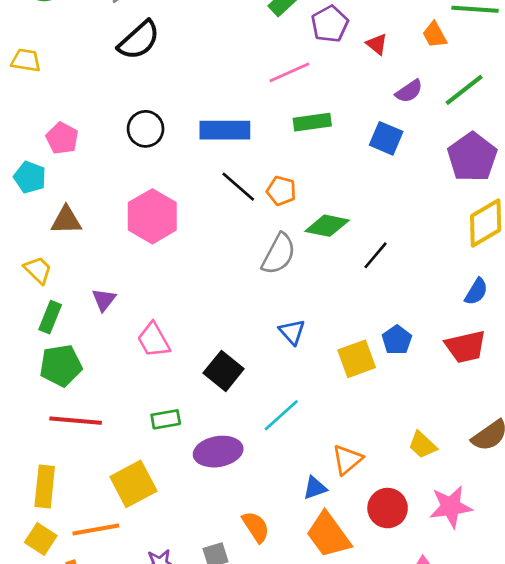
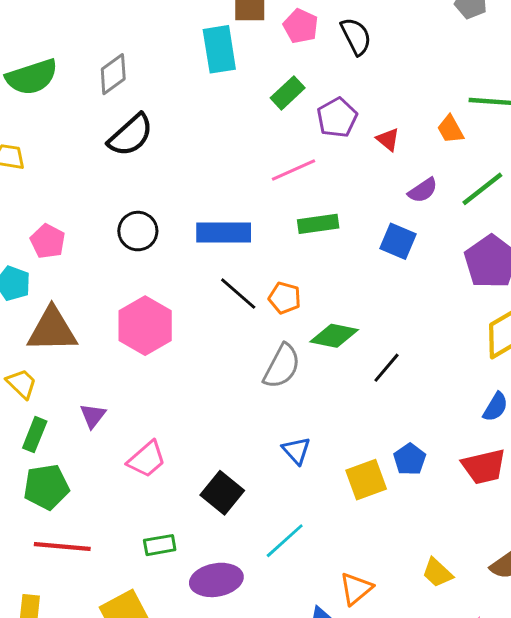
brown triangle: (66, 220) -> (52, 330), size x1.5
pink trapezoid: (154, 340) -> (147, 459), turned -102

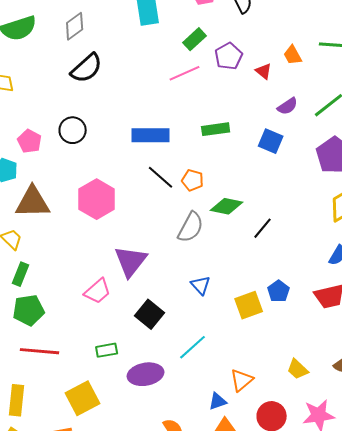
orange trapezoid: (450, 129) -> (293, 55), moved
pink line: (293, 170) -> (185, 73), moved
black circle: (138, 231) -> (73, 130), moved
purple triangle: (93, 416) -> (131, 261), moved, size x1.8

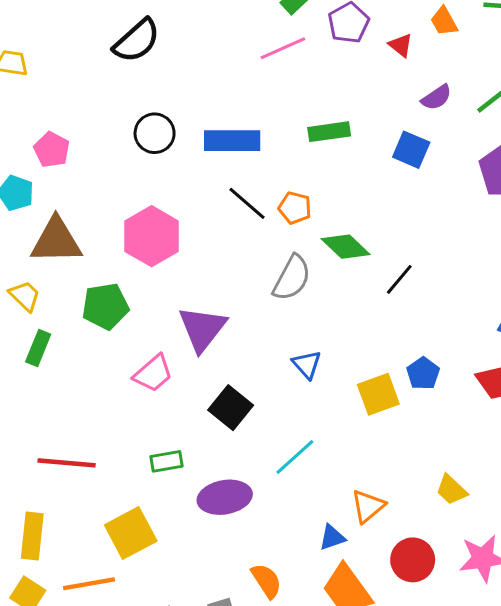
black circle: (73, 130) -> (155, 133), moved
green diamond: (227, 206) -> (346, 247), turned 32
green pentagon: (29, 310) -> (105, 306), moved

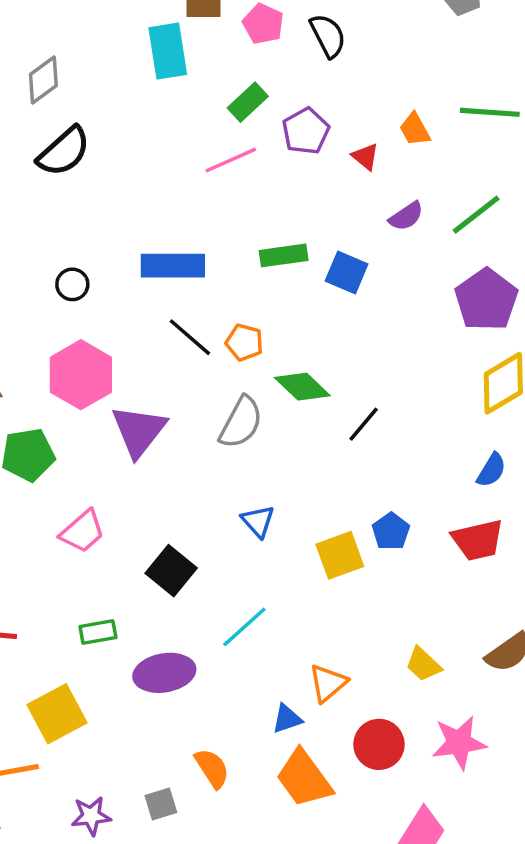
black circle: (155, 133) -> (72, 284), moved, size x0.7
blue square: (411, 150) -> (347, 272), moved
purple triangle: (202, 329) -> (139, 431), moved

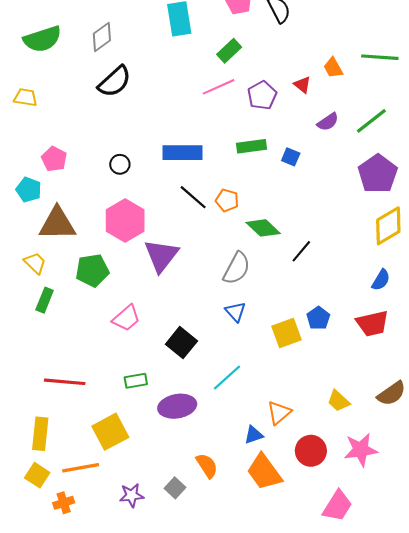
purple pentagon: (306, 131) -> (262, 95), moved
blue square: (347, 272) -> (291, 157), size x0.7
gray semicircle: (241, 422) -> (237, 268), moved
gray square: (161, 804) -> (175, 488), turned -30

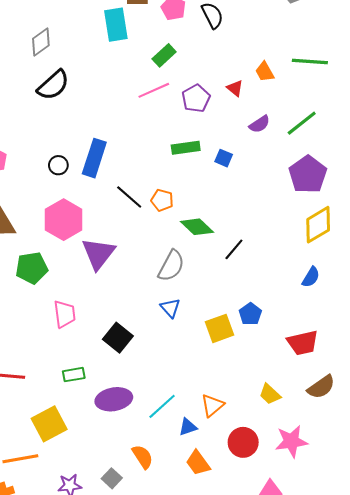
blue rectangle: (182, 153) -> (94, 158), moved, turned -72
pink trapezoid: (126, 318) -> (65, 314), turned -56
red trapezoid: (372, 323) -> (303, 343), moved
cyan line: (227, 378) -> (162, 406), moved
orange trapezoid: (264, 472) -> (198, 463), size x0.7

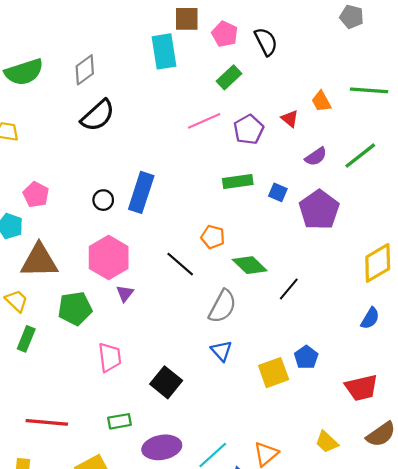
green rectangle: (164, 55) -> (229, 77), moved
purple pentagon: (308, 174) -> (319, 210), moved
black line: (129, 197) -> (180, 264), moved
purple triangle: (98, 253) -> (125, 293), moved, size x0.5

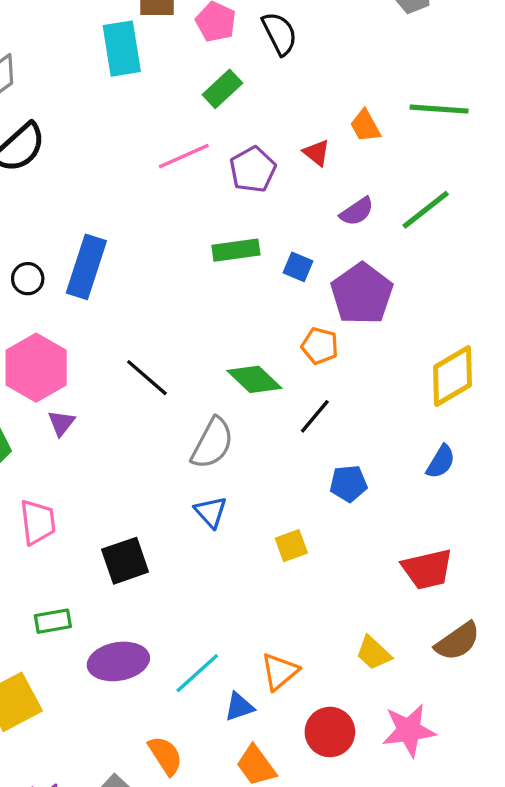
orange pentagon: (213, 237) -> (320, 346), moved
blue pentagon: (306, 357) -> (348, 483), moved, turned 30
yellow square: (274, 373) -> (291, 546), size x0.7
black square: (166, 382) -> (125, 561), turned 32

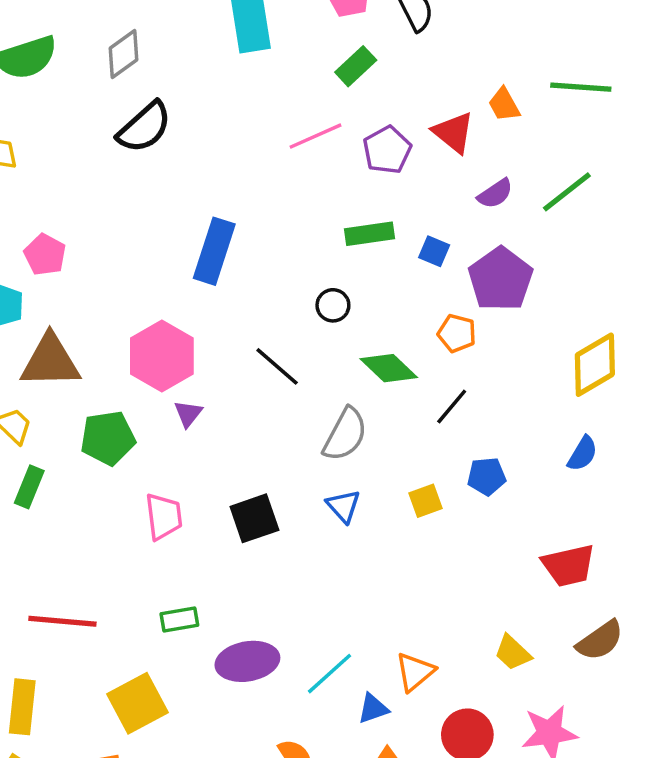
red triangle: (316, 153) -> (453, 133), size x1.5
black circle: (28, 279) -> (333, 305), moved
yellow square: (291, 546) -> (425, 501), moved
black square: (125, 561) -> (254, 518), moved

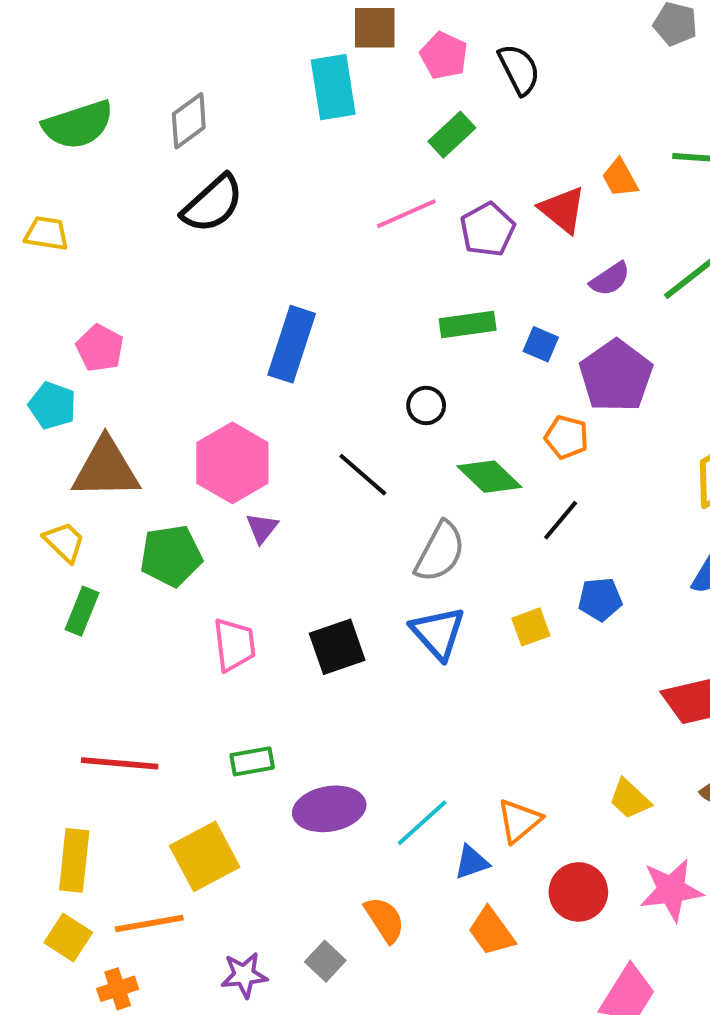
blue triangle: (343, 506) -> (438, 633), size x1.4

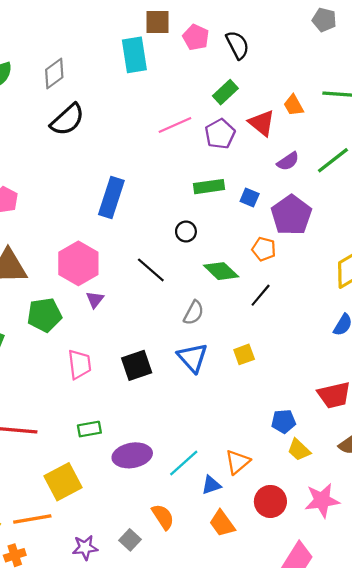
green rectangle: (452, 135) -> (225, 92), moved
gray semicircle: (440, 552) -> (194, 313), size x0.7
blue pentagon: (600, 599) -> (284, 421), moved

